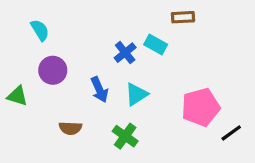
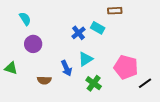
blue arrow: (99, 90) -> (66, 68), moved
green triangle: (17, 96) -> (11, 68), moved
pink pentagon: (201, 107) -> (126, 67), turned 30
green cross: (125, 136) -> (94, 83), moved

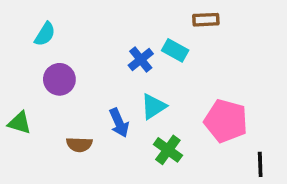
cyan semicircle: (25, 19) -> (45, 34), turned 64
black line: (145, 83) -> (260, 164), moved, turned -56

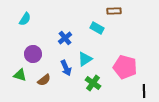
blue cross: (141, 59) -> (65, 38), moved
purple circle: (59, 79) -> (33, 54), moved
green triangle: (20, 123) -> (20, 75), moved
brown semicircle: (79, 144) -> (44, 80), turned -40

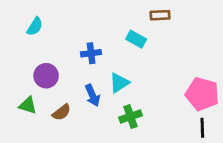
blue cross: (65, 38) -> (91, 53), turned 32
pink pentagon: (125, 67) -> (202, 94), moved
green cross: (93, 83) -> (130, 117), turned 35

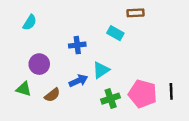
pink pentagon: (202, 94) -> (143, 94), moved
blue arrow: (93, 95) -> (78, 81), turned -90
black line: (202, 128) -> (171, 91), moved

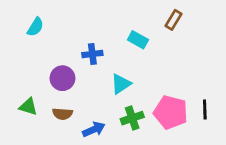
brown rectangle: (136, 13) -> (173, 20), moved, turned -56
purple circle: (39, 64) -> (62, 78), moved
blue arrow: (78, 81) -> (94, 129), moved
brown semicircle: (52, 95) -> (62, 114), turned 42

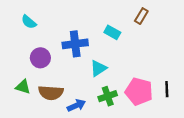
cyan semicircle: (35, 27) -> (29, 22), turned 98
blue cross: (92, 54) -> (75, 44), size x1.5
purple circle: (62, 78) -> (40, 58), moved
brown semicircle: (62, 114) -> (51, 93), size x1.5

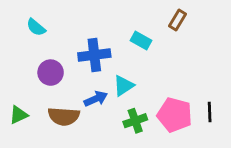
green triangle: (23, 87) -> (18, 115), moved, turned -42
blue arrow: (76, 105) -> (96, 99), moved

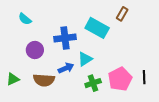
cyan rectangle: (141, 40) -> (97, 28), size x1.6
pink pentagon: (175, 115) -> (120, 79), turned 30

